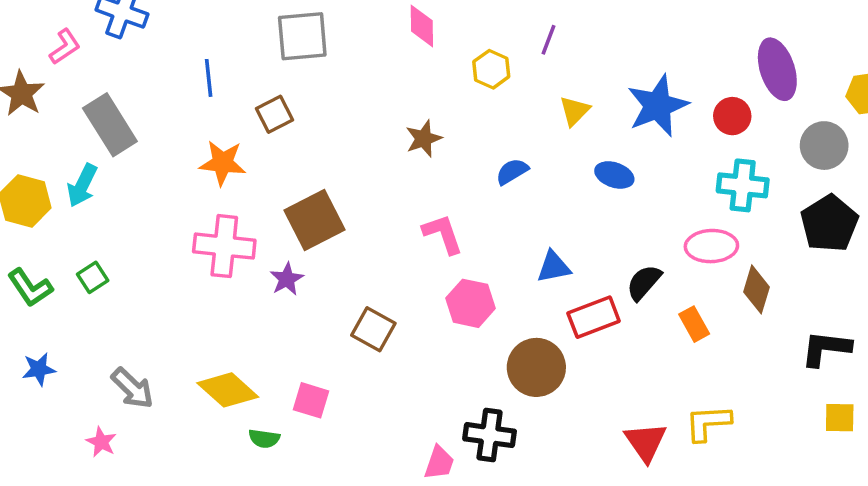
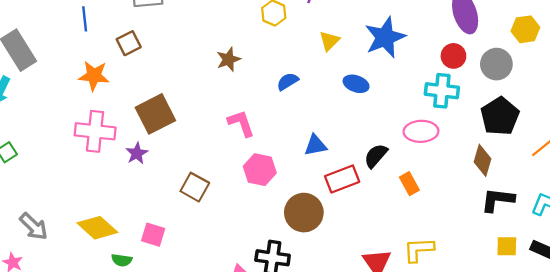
red circle: (732, 116) -> (453, 56), moved
brown diamond: (757, 289) -> (482, 160), moved

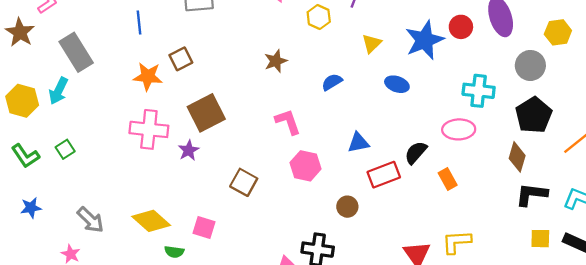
brown square: (129, 43) -> (181, 59), moved
red circle: (453, 56) -> (461, 27), moved
brown circle: (304, 213) -> (347, 207), size x0.6

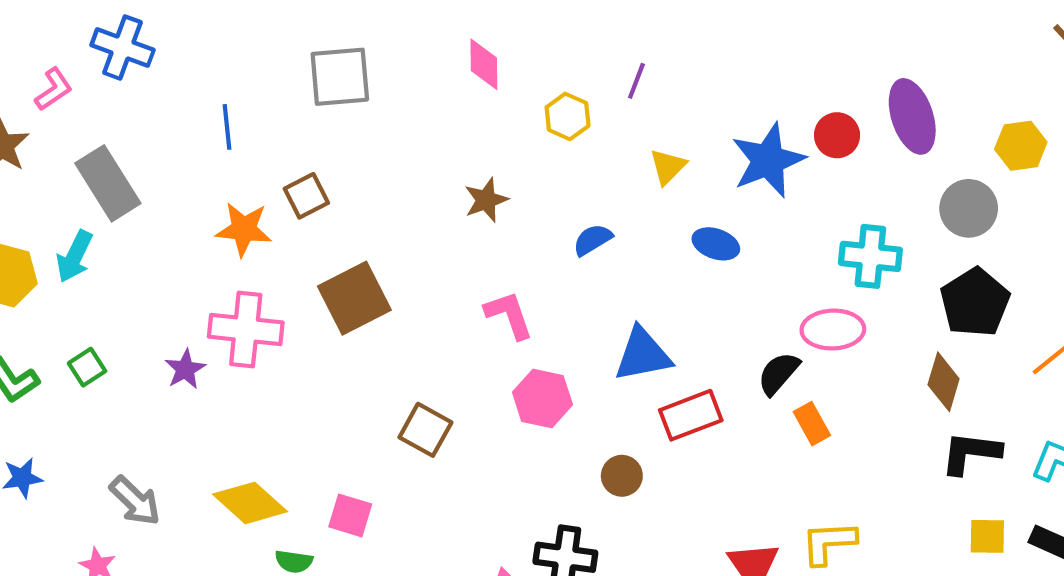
blue triangle: (358, 143) -> (643, 355), size x1.4
purple star: (189, 150) -> (185, 369), moved
black semicircle: (416, 153) -> (779, 373), moved

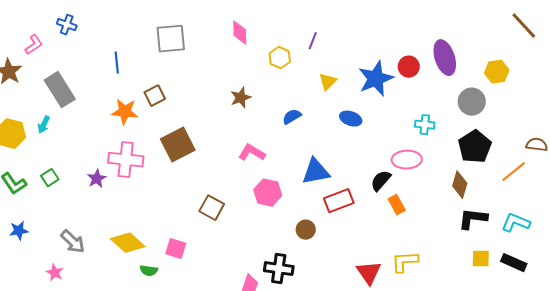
blue cross: (123, 48) -> (67, 25), size x0.7
cyan arrow: (74, 256) -> (44, 125), size x0.7
cyan cross: (870, 256) -> (425, 125), size x0.7
pink L-shape: (509, 315) -> (252, 153), turned -40

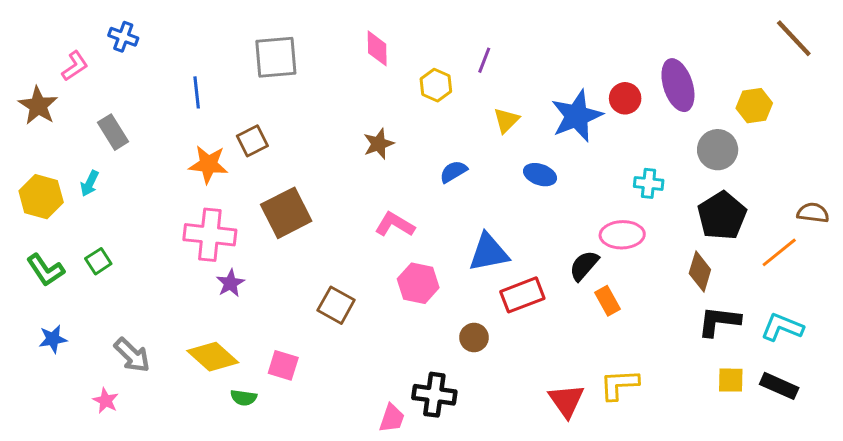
gray rectangle: (60, 90) -> (113, 132), size x0.7
purple star: (97, 179) -> (230, 283), moved

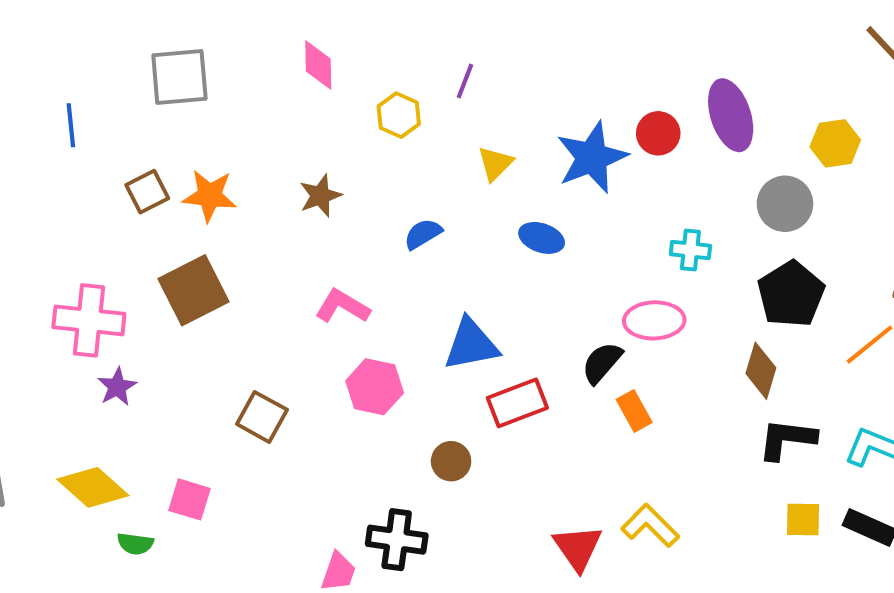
orange star: (208, 164) -> (210, 196), moved
yellow L-shape: (619, 384) -> (650, 526), turned 48

